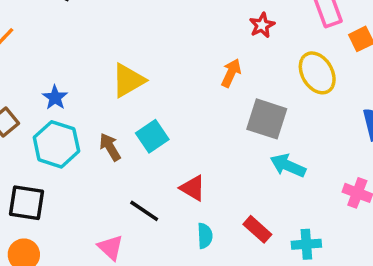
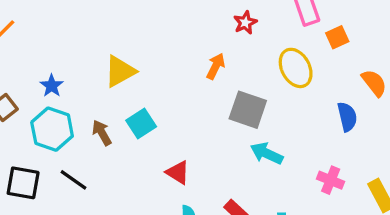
black line: (144, 211) -> (73, 180), moved

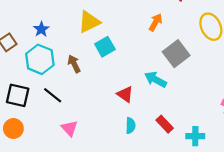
gray square: (248, 110) -> (176, 54), turned 30
cyan square: (141, 123) -> (105, 47), moved
cyan arrow: (267, 153) -> (156, 79), moved

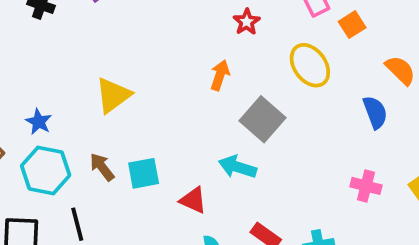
cyan square: (105, 47) -> (144, 173), moved, turned 30
black line: (53, 95) -> (77, 224), turned 48

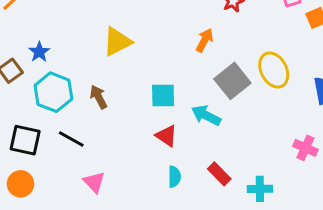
yellow ellipse: (310, 65) -> (274, 70), moved
blue star: (39, 122) -> (39, 52), moved
cyan square: (144, 173) -> (163, 96), moved
black line: (77, 224) -> (71, 139), turned -56

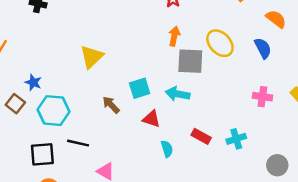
orange arrow: (205, 40) -> (174, 36), moved
gray square: (232, 81) -> (190, 61), turned -32
brown arrow: (99, 97) -> (111, 105), moved

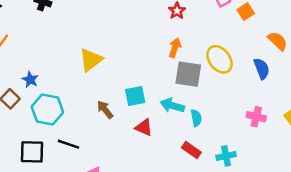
cyan semicircle: (167, 149) -> (196, 118), moved

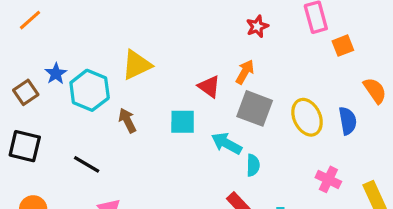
yellow ellipse: (220, 59) -> (307, 117), moved
cyan hexagon: (47, 109) -> (90, 90), moved
brown arrow: (105, 110) -> (127, 120), moved
red triangle: (144, 128) -> (209, 87), moved
black square: (32, 152) -> (25, 146), moved

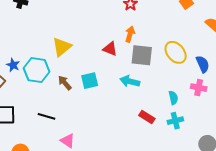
blue semicircle: (348, 121) -> (203, 64), moved
cyan square: (183, 122) -> (90, 81), moved
cyan semicircle: (253, 165) -> (173, 98), moved

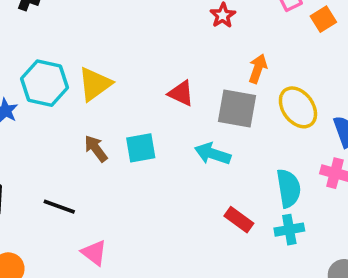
orange arrow: (130, 34) -> (258, 69), moved
cyan hexagon: (37, 70) -> (45, 83), moved
cyan semicircle: (173, 98) -> (289, 188), size x1.5

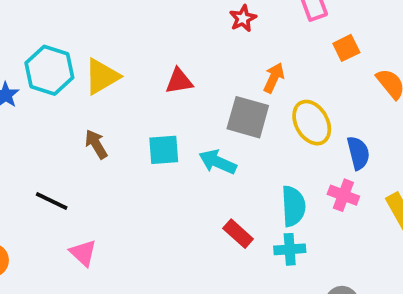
orange square: (323, 19) -> (346, 48), moved
red triangle: (181, 93) -> (179, 81), moved, turned -40
cyan square: (141, 148) -> (164, 150), moved

